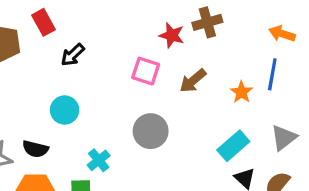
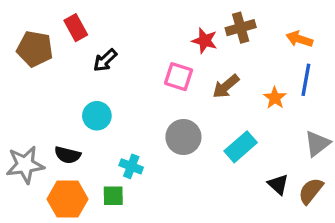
orange arrow: (282, 34) -> (299, 39), moved
cyan rectangle: (233, 146) -> (241, 147), moved
cyan cross: (99, 160) -> (131, 166), turned -30

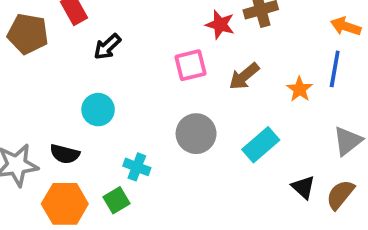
orange arrow: (299, 39) -> (346, 26), moved
pink square: (179, 77) -> (190, 65), turned -32
green square: (113, 196) -> (117, 200), turned -30

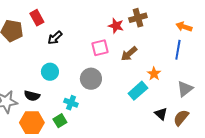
orange star: (300, 89) -> (154, 74), moved
gray circle: (196, 134) -> (91, 79), moved

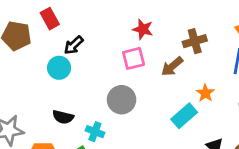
brown cross: (138, 18) -> (195, 41), moved
red star: (116, 26) -> (143, 29), moved
cyan circle: (50, 72) -> (59, 68), moved
black semicircle: (32, 96) -> (63, 117), moved

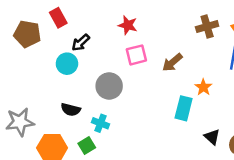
red star: (143, 29) -> (128, 25), moved
brown cross: (195, 41) -> (207, 26), moved
gray circle: (122, 100) -> (109, 86), moved
cyan rectangle: (184, 116) -> (184, 108), turned -35

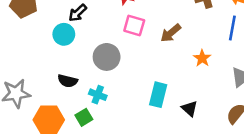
pink square: (136, 55) -> (134, 25), turned 30
cyan rectangle: (184, 108) -> (158, 95), moved
black triangle: (212, 137) -> (190, 109), moved

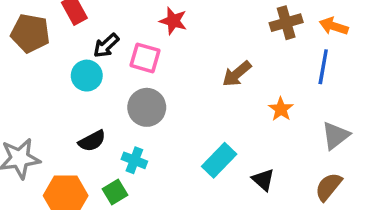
pink square: (134, 25) -> (145, 58), moved
black semicircle: (68, 81) -> (92, 141), turned -42
cyan rectangle: (158, 95) -> (219, 160), turned 30

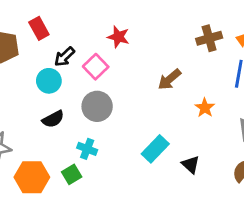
pink square: (145, 58) -> (96, 67), turned 30
black semicircle: (92, 141) -> (53, 119), moved

